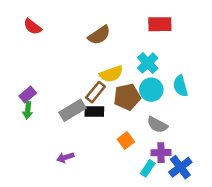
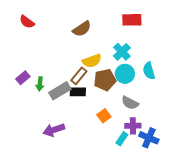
green arrow: (28, 110) -> (40, 84), moved
purple arrow: (65, 157) -> (54, 130), size x1.5
blue cross: (180, 167) -> (149, 138), turned -30

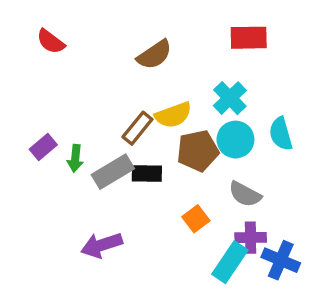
brown rectangle: (79, 76) -> (137, 128), moved
cyan rectangle: (122, 139) -> (230, 262), size x1.5

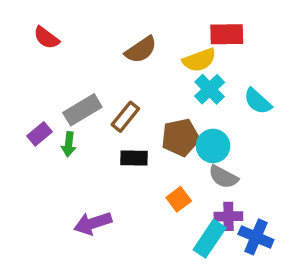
yellow semicircle: (173, 115) -> (199, 60), moved
cyan semicircle: (281, 134) -> (258, 101), moved, turned -32
cyan circle: (235, 140) -> (213, 146), moved
gray rectangle: (113, 172) -> (82, 110), moved

